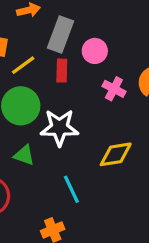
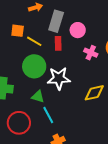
yellow line: (23, 65) -> (34, 41), turned 70
cyan line: (71, 189) -> (48, 115), moved

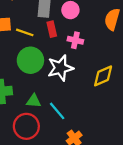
pink cross: (91, 53) -> (75, 40), moved
green triangle: (38, 97) -> (34, 101), moved

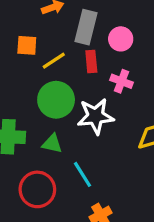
yellow line: (25, 32) -> (54, 61), turned -60
green triangle: (34, 101) -> (52, 144), moved

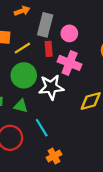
pink cross: (122, 81) -> (70, 63), size x1.5

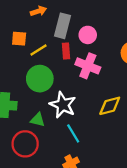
white star: (51, 87) -> (63, 105), moved, turned 30
green triangle: (21, 106) -> (38, 120), moved
cyan line: (42, 128) -> (73, 133), moved

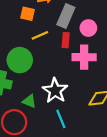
orange square: (19, 39) -> (28, 14), moved
pink cross: (88, 66) -> (84, 57), turned -30
green circle: (40, 79) -> (20, 60), moved

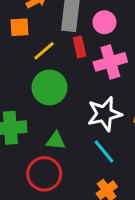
green circle: (20, 60) -> (49, 87), moved
white star: (55, 91) -> (104, 114), moved, turned -30

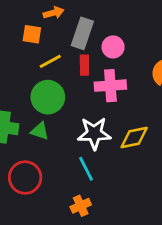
green triangle: (56, 141) -> (40, 131), moved

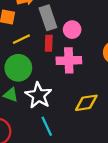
gray rectangle: (82, 33) -> (48, 18), turned -40
white star: (94, 133) -> (38, 95), moved, turned 30

